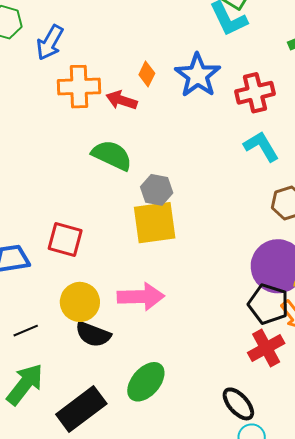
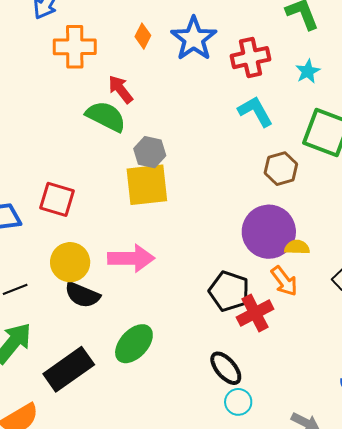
red arrow: (122, 100) -> (121, 89), moved, turned 32
black pentagon: (268, 304) -> (229, 291), moved

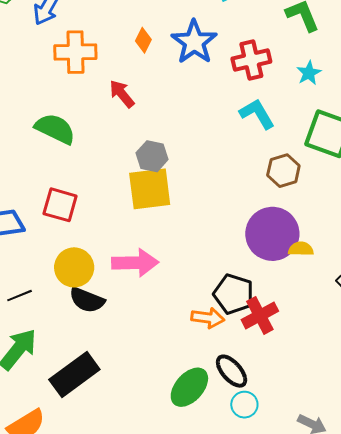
green semicircle: (106, 116) -> (55, 129), moved
orange arrow: (284, 281) -> (208, 318), moved, turned -44
green ellipse: (134, 344) -> (189, 387), moved

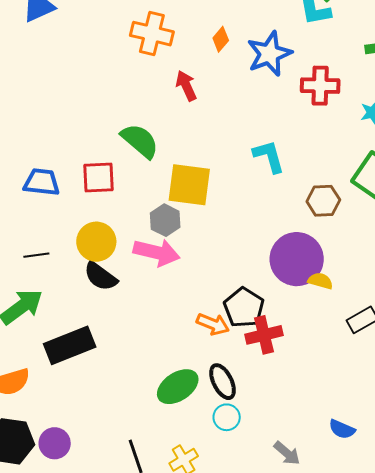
cyan L-shape: (257, 114) -> (269, 156), moved
green semicircle: (55, 129) -> (140, 141), moved
gray hexagon: (152, 156) -> (165, 220), moved
red square: (60, 205) -> (99, 177), turned -33

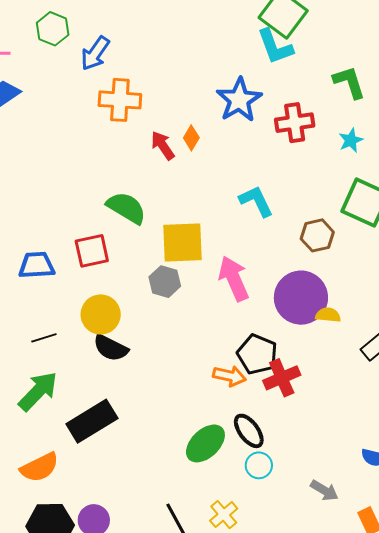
orange diamond: (221, 39) -> (191, 138), moved
pink arrow: (157, 252) -> (234, 279), moved, turned -117

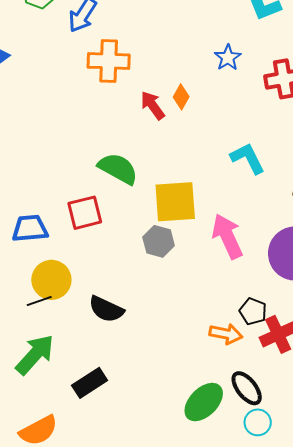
blue star: (239, 100) -> (228, 58), size x0.6
yellow circle: (101, 314) -> (51, 280), moved
black pentagon: (257, 354) -> (253, 311), size x0.7
black rectangle: (92, 421) -> (90, 383), size x0.7

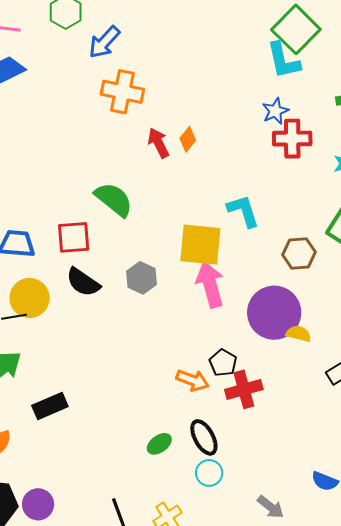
blue star: (228, 58) -> (275, 111), moved
yellow square: (175, 202) -> (200, 245), moved
black semicircle: (106, 309) -> (83, 282), moved
green ellipse: (204, 402) -> (159, 444), size x0.6

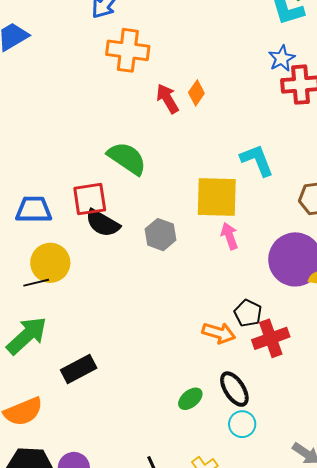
black semicircle: (83, 282) -> (103, 223), moved
pink arrow: (210, 284) -> (229, 236), size x0.6

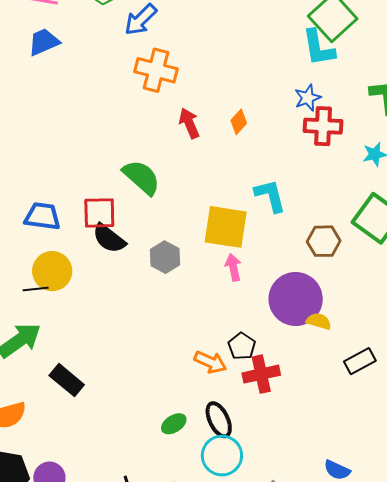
orange diamond: (196, 93) -> (239, 122), moved
black rectangle: (79, 369) -> (67, 380), turned 60
cyan circle: (242, 424) -> (222, 456), size x1.5

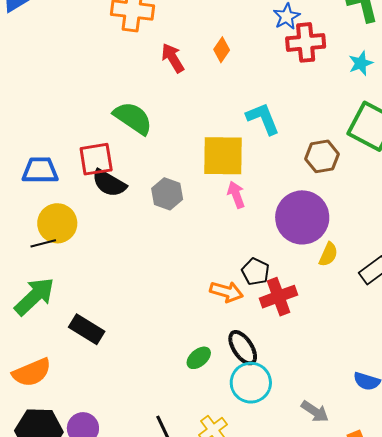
yellow semicircle: (319, 321) -> (328, 254), moved, turned 105

